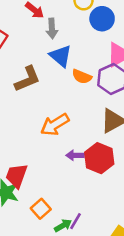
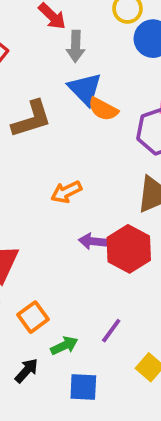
orange semicircle: (82, 77) -> (103, 109), moved
orange arrow: (55, 125) -> (66, 192), size x0.7
purple line: (75, 221) -> (111, 331), moved

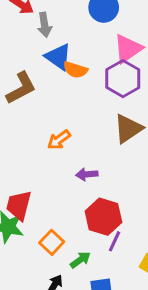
red hexagon: (129, 249) -> (103, 217), moved

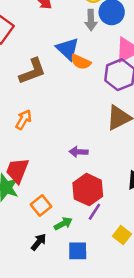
gray arrow: (45, 25) -> (91, 20), moved
orange arrow: (59, 140) -> (24, 120), moved, turned 150

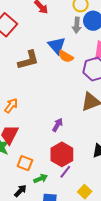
orange arrow: (24, 120) -> (11, 106), moved
purple arrow: (79, 152) -> (58, 125), turned 112
orange square: (41, 206) -> (25, 163), turned -35

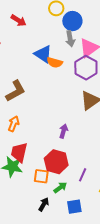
gray arrow: (77, 25) -> (70, 39), moved
brown L-shape: (28, 60) -> (15, 91), moved
red hexagon: (62, 154) -> (56, 162), moved

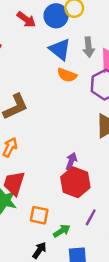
blue circle: (72, 21) -> (56, 16), moved
blue triangle: (43, 54) -> (60, 49), moved
red hexagon: (56, 162) -> (75, 182), moved

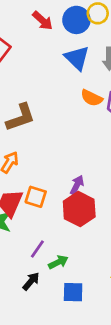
orange semicircle: (67, 75) -> (92, 98), moved
orange square: (39, 215) -> (36, 197), moved
purple line: (91, 217) -> (37, 249), moved

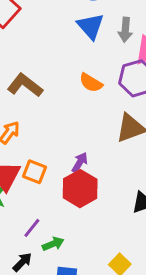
orange semicircle: (92, 98) -> (91, 83), moved
brown L-shape: (21, 117) -> (25, 85), turned -128

